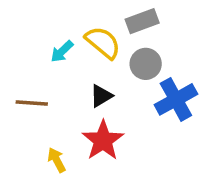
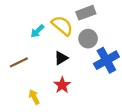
brown line: (32, 103) -> (19, 62), turned -30
red star: (103, 140) -> (62, 85), size x0.7

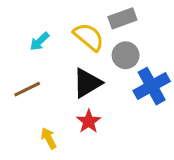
cyan arrow: (37, 31) -> (39, 41), moved
black triangle: (61, 58) -> (87, 83), size x1.5

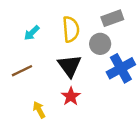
gray rectangle: (122, 18) -> (112, 18), moved
yellow semicircle: (89, 37) -> (71, 29), turned 45
black triangle: (87, 83) -> (70, 66), turned -35

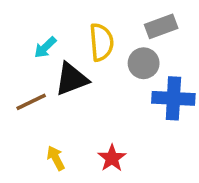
black triangle: (70, 66) -> (72, 79), moved, turned 45
blue cross: (121, 68) -> (173, 98), turned 32
red star: (71, 96) -> (112, 158), moved

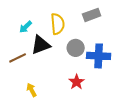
gray circle: (144, 63) -> (76, 48), moved
red star: (112, 158) -> (77, 82), moved

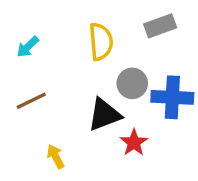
cyan arrow: (26, 27) -> (28, 47), moved
black triangle: (41, 45) -> (104, 115), moved

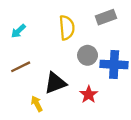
black triangle: (104, 115) -> (55, 83), moved

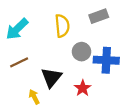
cyan arrow: (18, 31) -> (17, 29), size x1.6
black triangle: (55, 83) -> (51, 77), turned -30

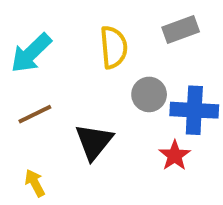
red star: (83, 88) -> (175, 155), moved
yellow arrow: (34, 97) -> (35, 183), moved

